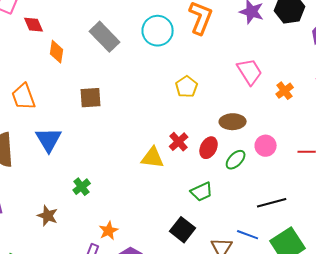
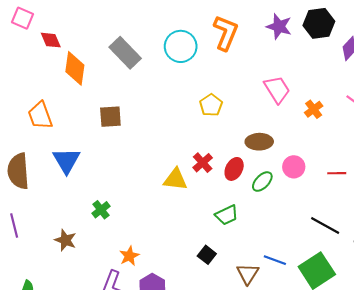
orange diamond: (57, 52) -> (75, 68), size x1.4
black line: (272, 203) -> (325, 226), moved, turned 44
black square: (183, 230) -> (207, 255), size x0.7

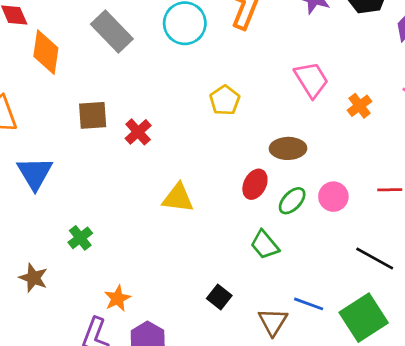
red cross: (203, 163) -> (138, 132), moved
pink circle: (294, 167) -> (333, 197), moved
green trapezoid: (227, 215) -> (265, 245), moved, turned 75

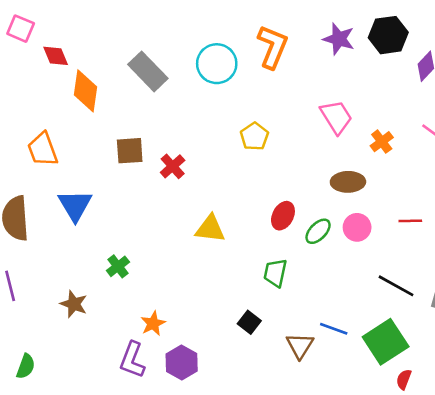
brown ellipse: (288, 148) -> (348, 182), moved
green trapezoid: (265, 245) -> (275, 273), moved, turned 52

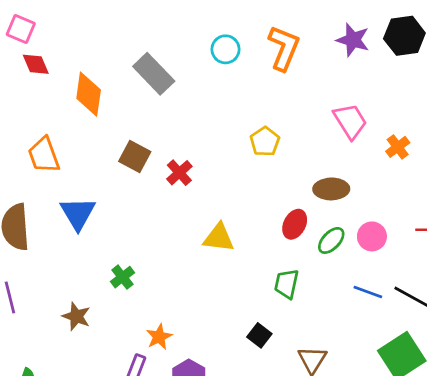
red diamond: (56, 56) -> (36, 64), moved
cyan circle: (217, 64) -> (225, 49), moved, size x0.7
brown square: (130, 151) -> (135, 156), turned 32
brown ellipse: (348, 182) -> (331, 189), moved
blue line: (334, 329) -> (368, 292), moved

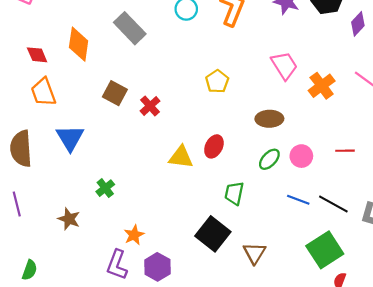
red diamond: (36, 64) -> (37, 55), moved
orange cross: (398, 147) -> (322, 86), size x1.4
red ellipse: (295, 224) -> (214, 146), moved
black square: (259, 335) -> (213, 234), size x1.8

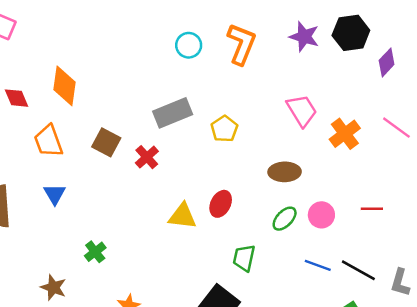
gray rectangle: (130, 28) -> (173, 113), moved, turned -68
orange trapezoid: (43, 92) -> (48, 141), moved
blue triangle: (70, 138) -> (55, 194), size x0.7

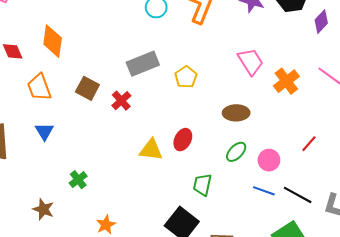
red line: (372, 209) -> (309, 144), turned -48
pink circle: (321, 215) -> (269, 160), moved

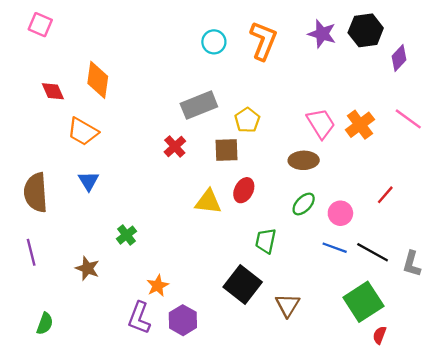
pink trapezoid: (250, 62) -> (321, 124), moved
orange trapezoid: (39, 87) -> (83, 132), turned -40
brown square: (87, 88) -> (227, 150), moved, turned -30

